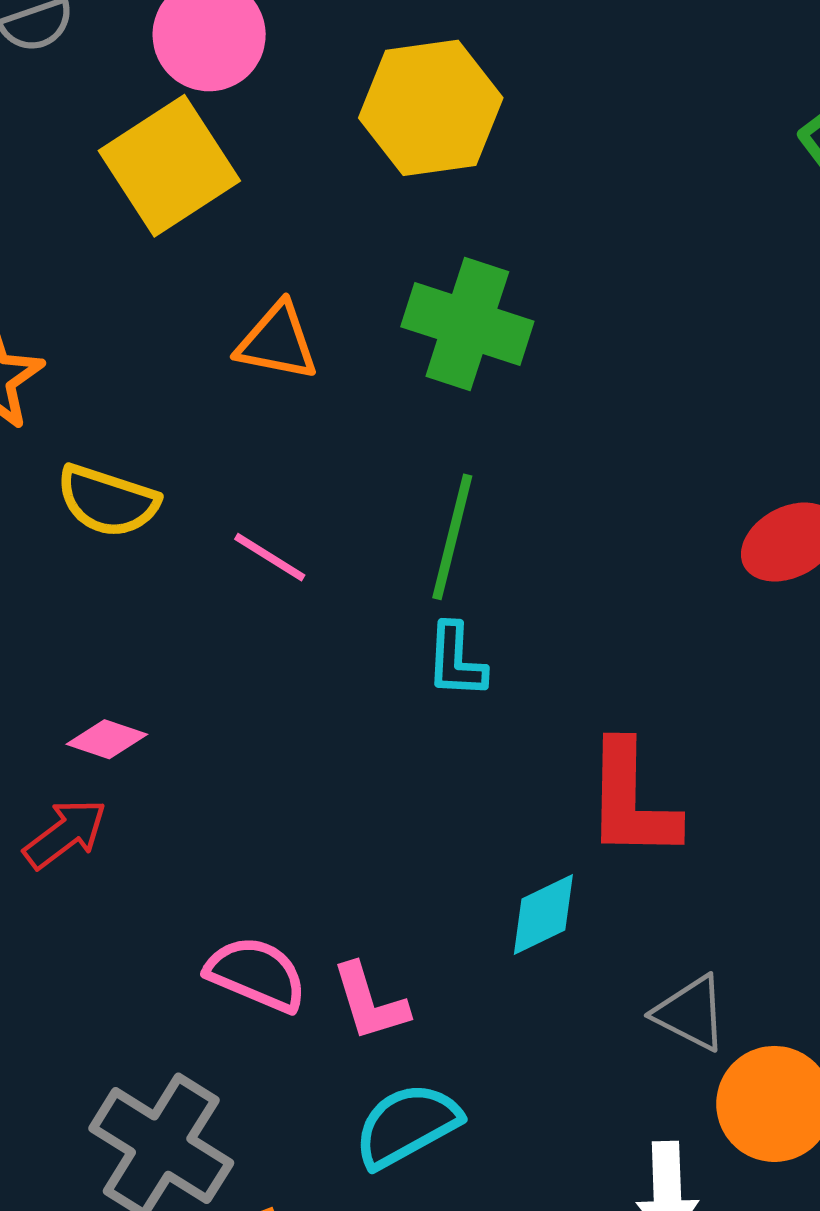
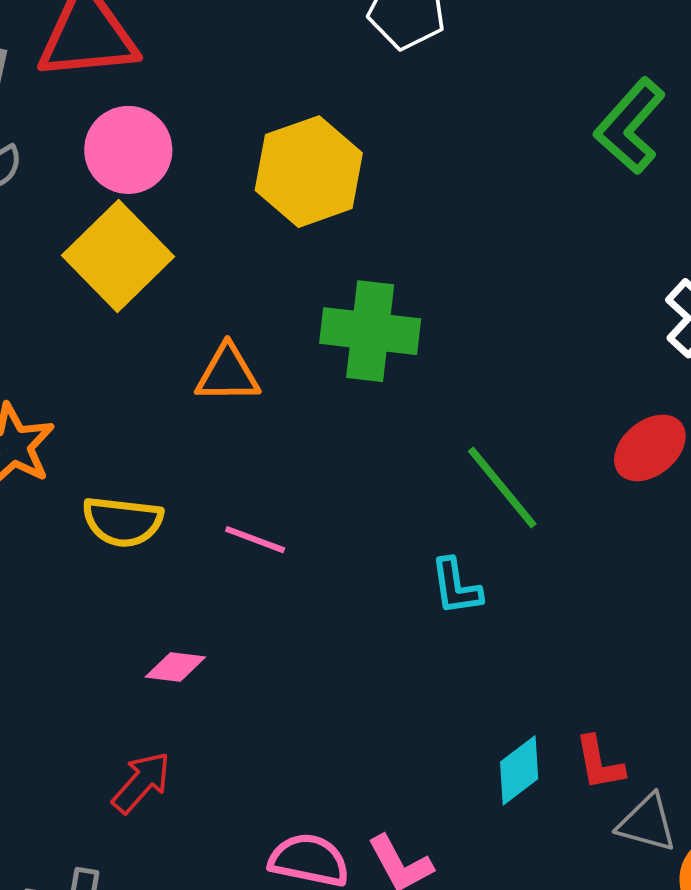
green line: (452, 537) -> (502, 487), moved, turned -42
cyan L-shape: (456, 661) -> (456, 587), moved
pink diamond: (107, 739) -> (175, 667), moved
red L-shape: (632, 801) -> (599, 763), moved, size x0.6

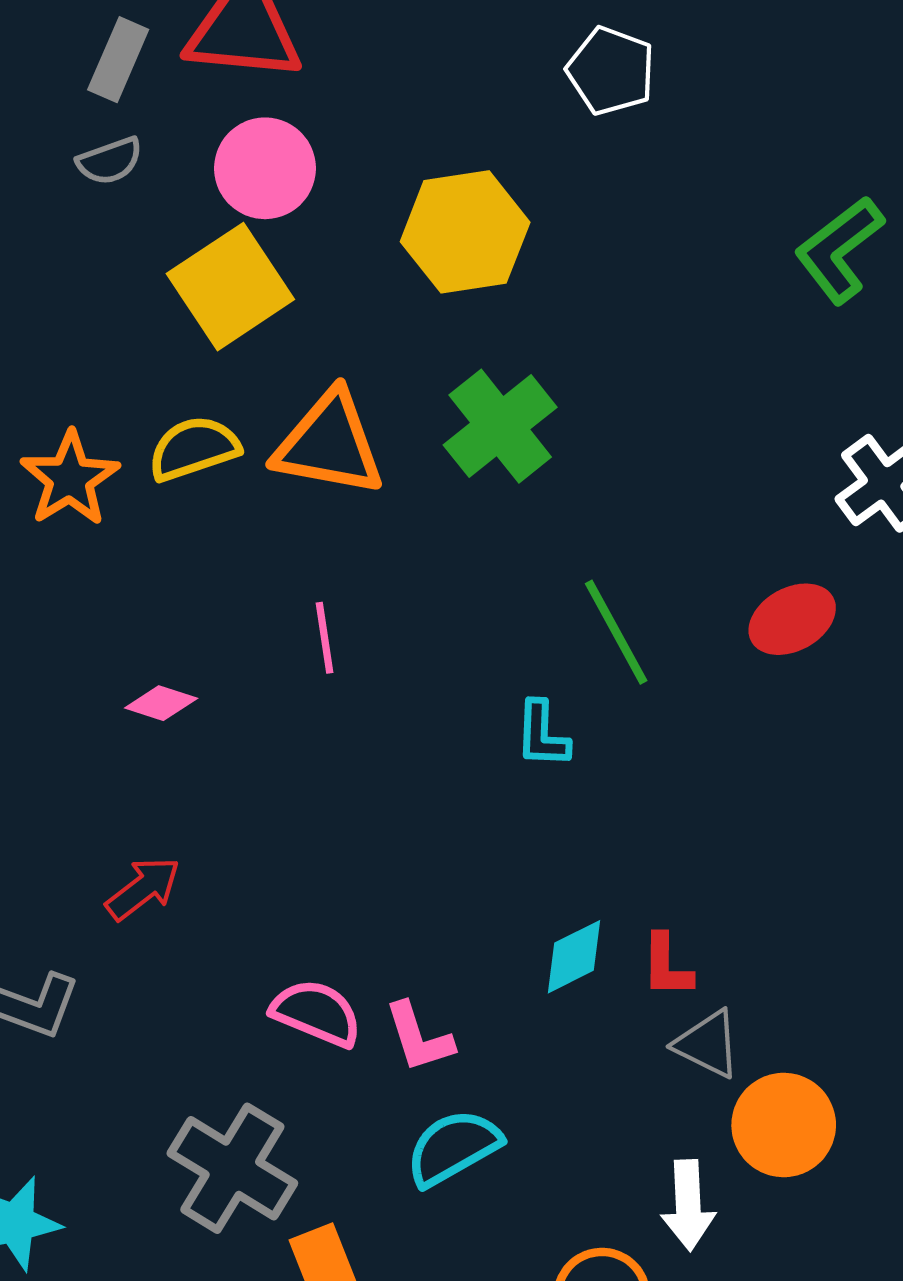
green cross: (370, 331) -> (500, 426), turned 34
orange triangle: (228, 374) -> (329, 444), size x1.5
yellow semicircle: (123, 522) -> (194, 448), moved, turned 144
pink line: (255, 540) -> (324, 638), turned 50
pink diamond: (175, 667) -> (161, 703), moved

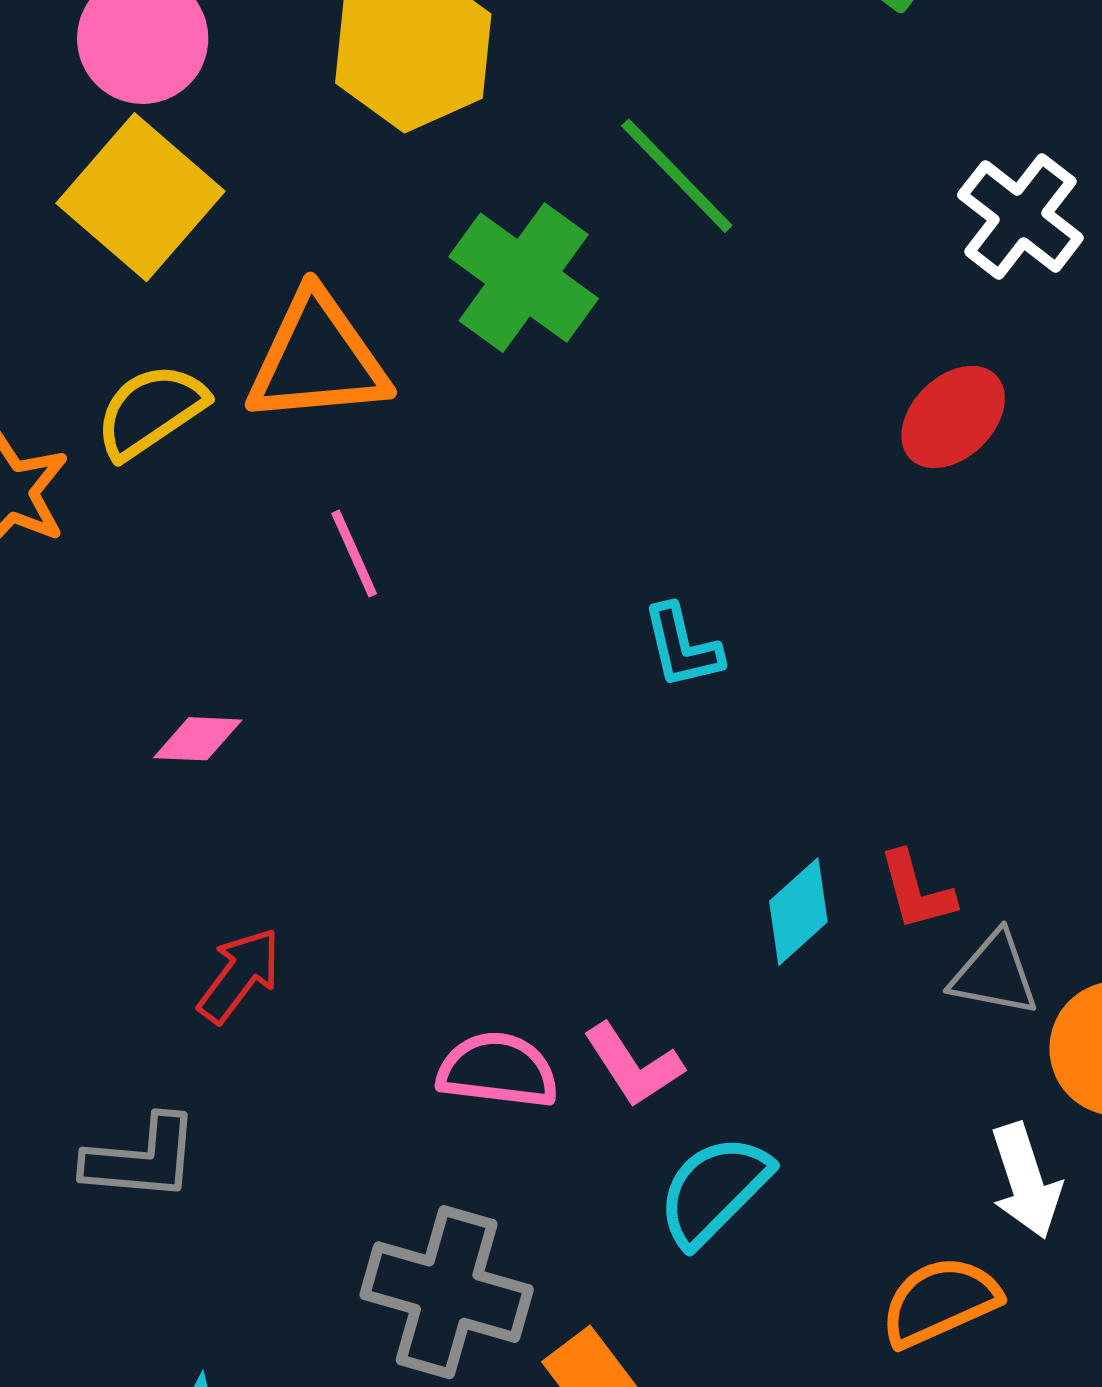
green line: (616, 632) -> (677, 176), moved
pink line: (324, 638) -> (354, 553), moved

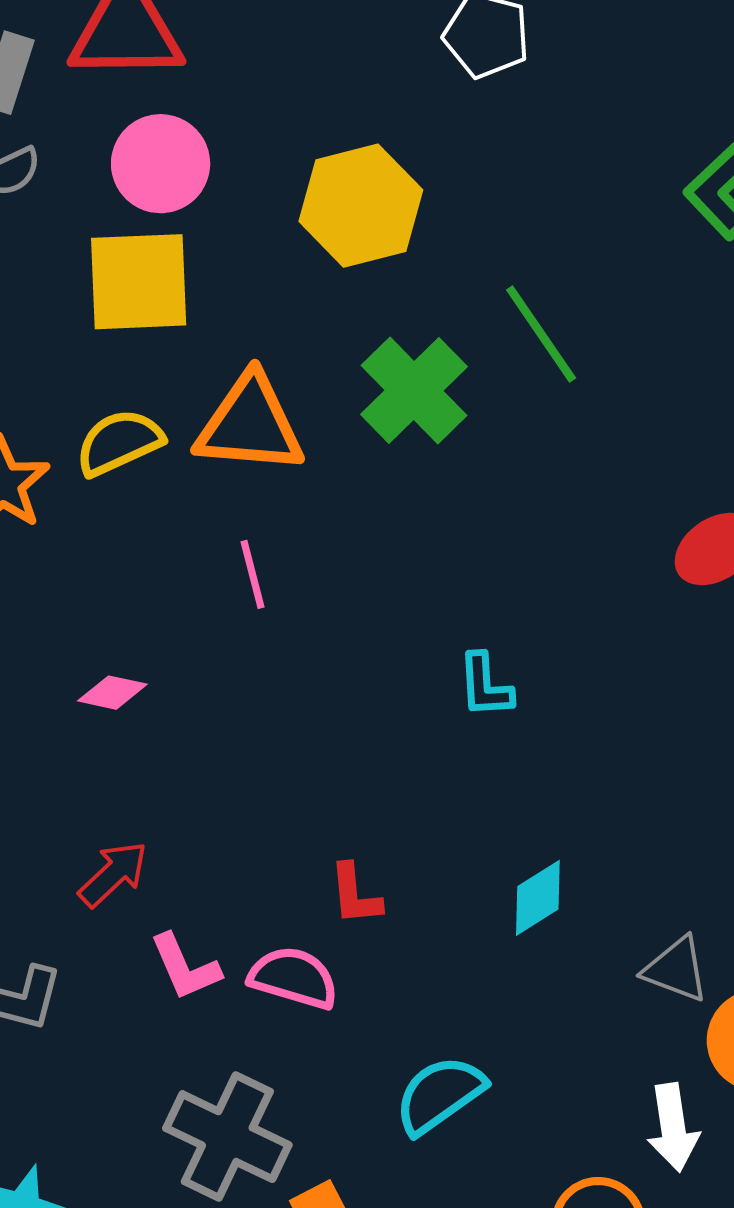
yellow square: (140, 197) -> (139, 282), turned 37
red L-shape: (917, 891) -> (355, 894), moved
pink L-shape: (633, 1065) -> (185, 967), moved

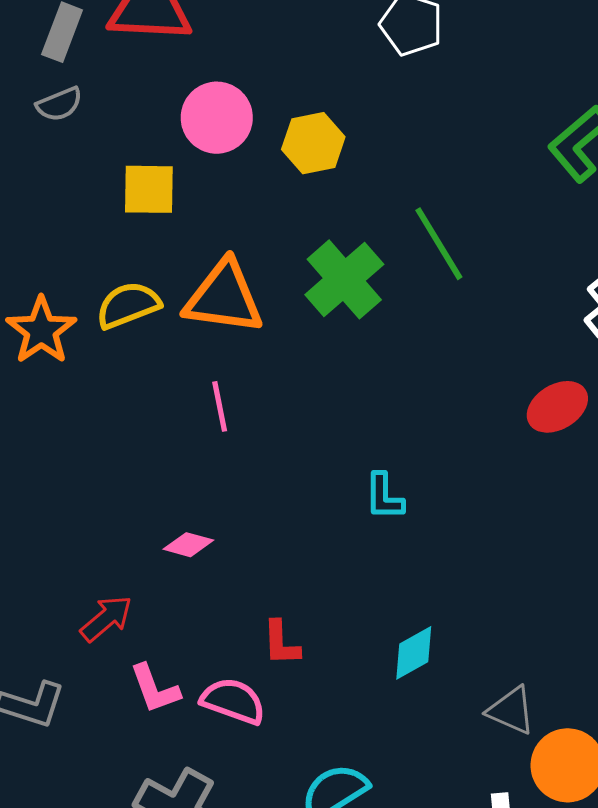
pink circle: (161, 164) -> (217, 118), moved
yellow hexagon: (361, 206) -> (313, 143), size x0.7
yellow square: (139, 282) -> (149, 189), size x0.7
pink diamond: (112, 693) -> (188, 545), moved

